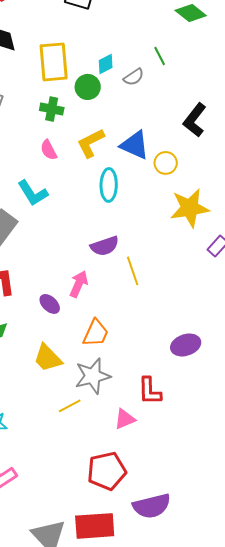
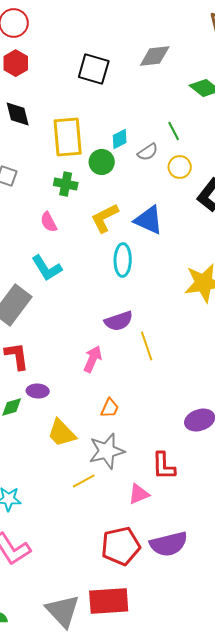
pink semicircle: (49, 150) -> (49, 222), moved
yellow circle: (166, 163) -> (180, 167), moved
purple ellipse: (50, 304) -> (38, 391), moved, turned -40
orange trapezoid: (96, 333) -> (110, 408), size x0.7
purple semicircle: (152, 506) -> (169, 544), moved

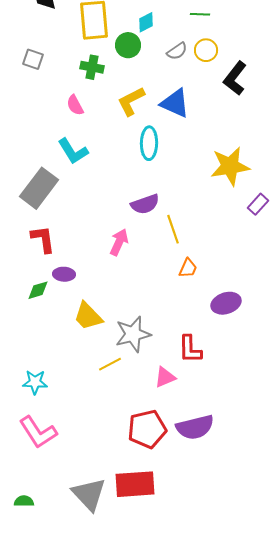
green line: (174, 131) -> (200, 14), turned -60
gray semicircle: (148, 152) -> (177, 51), moved
orange trapezoid: (110, 408) -> (188, 268), moved

